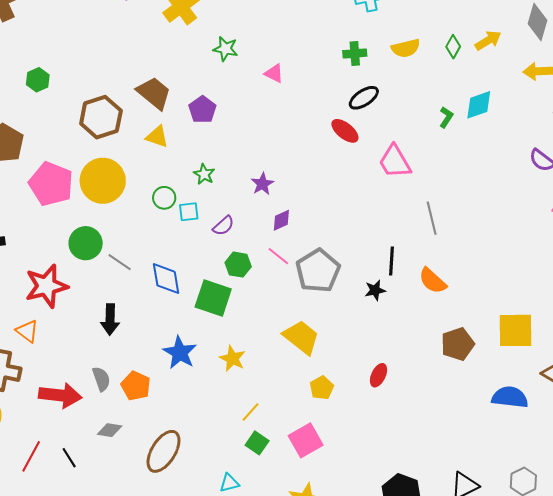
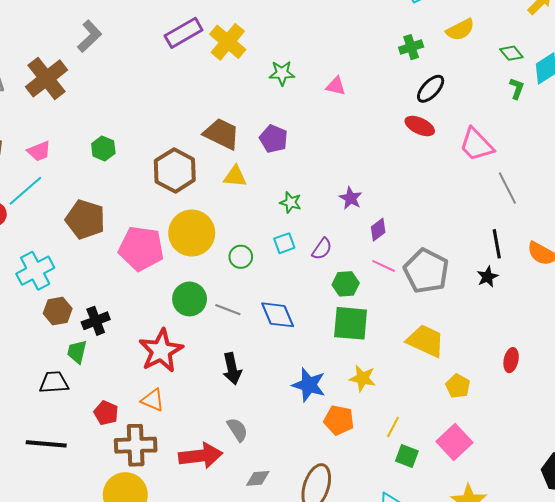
green diamond: (453, 47) -> (511, 53), moved, turned -55
green circle: (164, 198) -> (241, 257), moved
gray line: (432, 218) -> (507, 188), moved
green square: (213, 298) -> (351, 323), moved
orange pentagon: (136, 386) -> (339, 420), moved

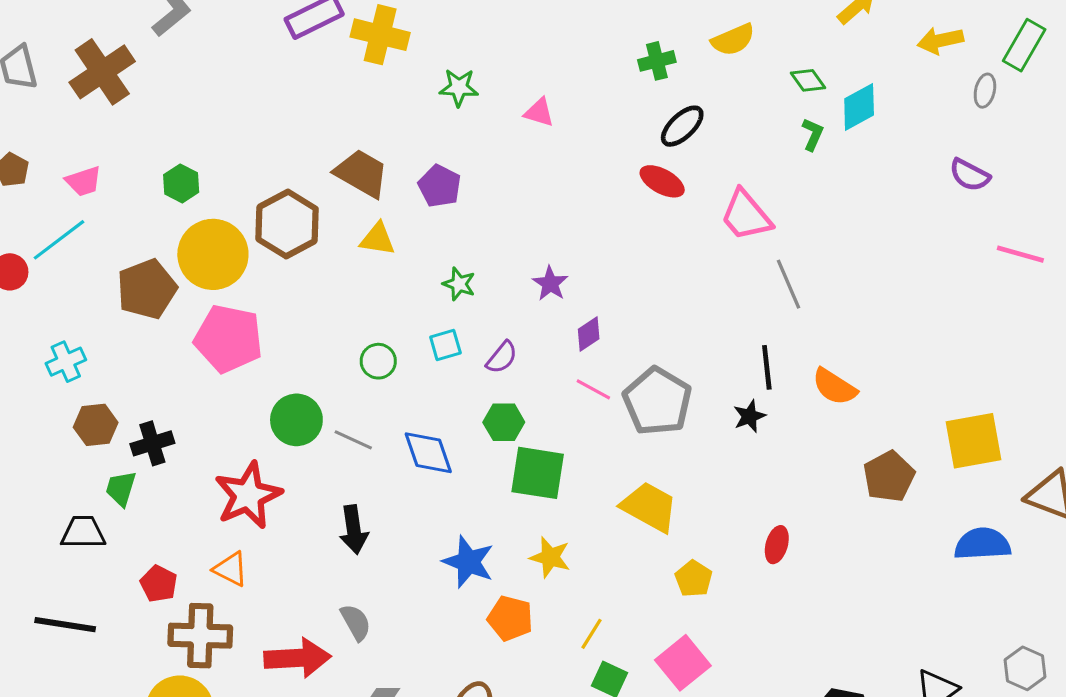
yellow cross: (228, 42) -> (380, 35), turned -30
brown pentagon: (85, 219) -> (147, 289), turned 30
yellow circle: (192, 233) -> (213, 254), moved
cyan cross: (35, 271) -> (66, 362), size x0.7
green hexagon: (346, 284) -> (504, 422), moved

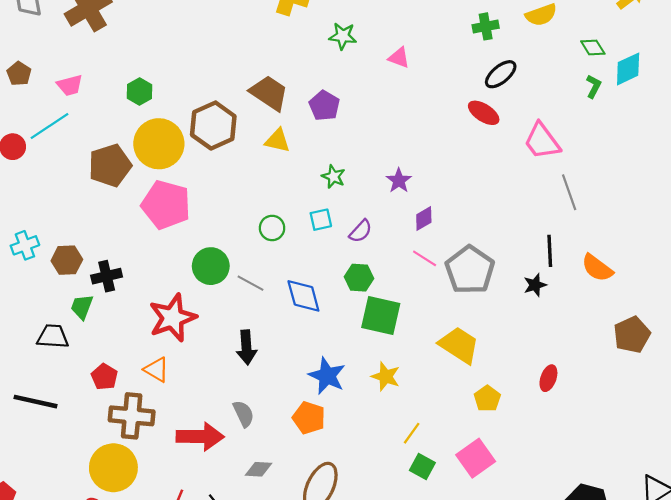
cyan cross: (66, 362) -> (25, 245), moved
orange pentagon: (510, 618) -> (309, 418), moved

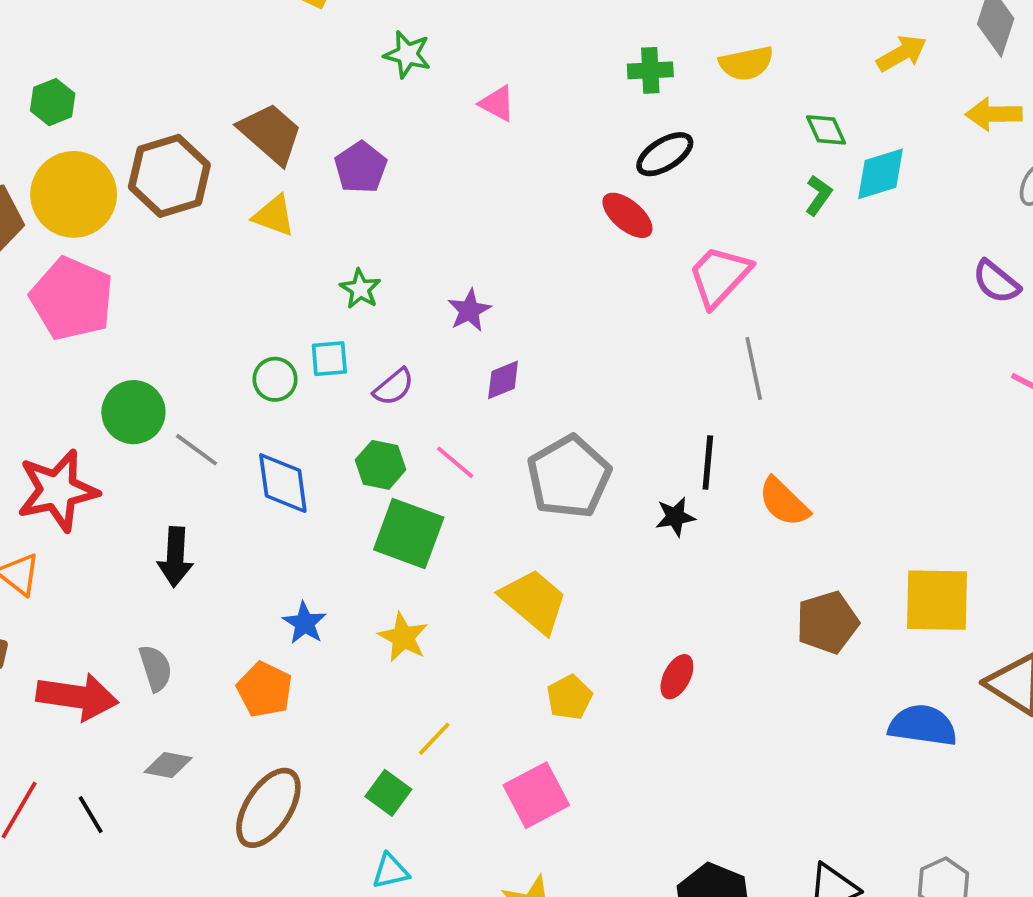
pink trapezoid: (542, 141) -> (719, 276), turned 72
green circle: (272, 228) -> (275, 379), moved
pink line: (425, 258) -> (455, 462), moved
blue star: (327, 376) -> (305, 623), size x0.7
green square: (422, 467) -> (388, 793), moved

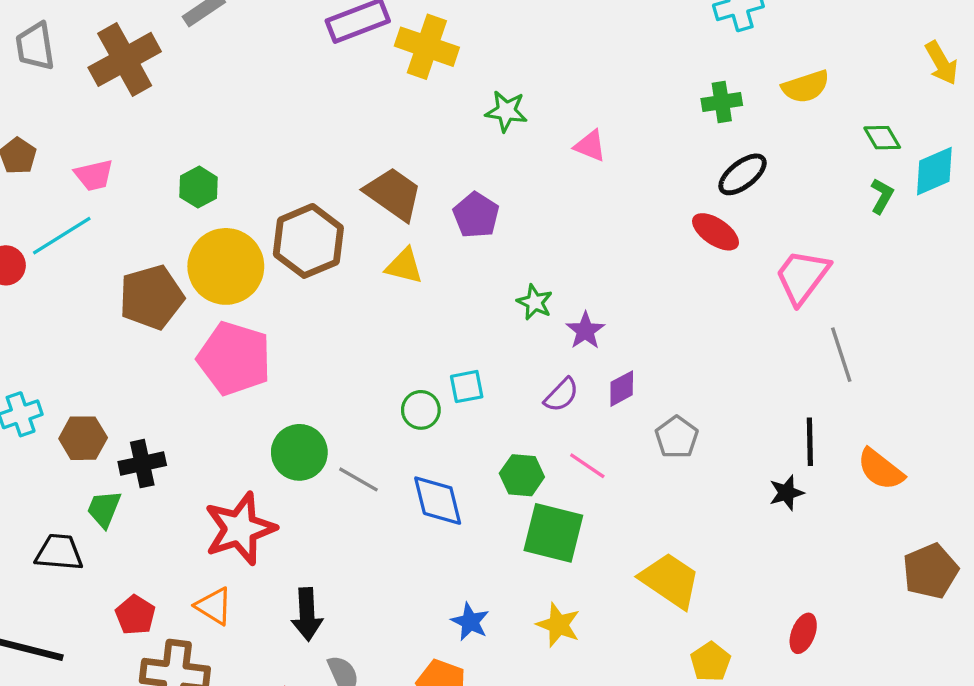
yellow arrow: (902, 53) -> (941, 63), turned 96
green star: (360, 289) -> (535, 302), moved
purple semicircle: (394, 387) -> (561, 395), moved
gray pentagon: (569, 477) -> (677, 437), moved, size x0.6
black arrow: (175, 557) -> (307, 614), moved

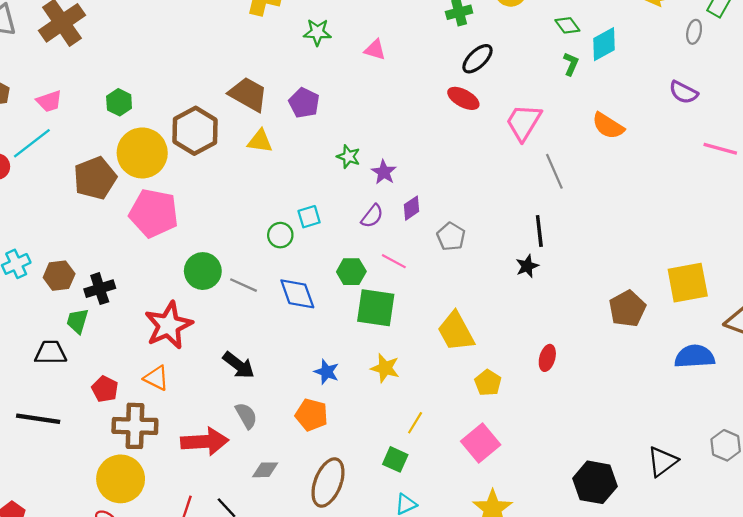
orange semicircle: (881, 469) -> (608, 126), moved
yellow trapezoid: (670, 580) -> (456, 332), turned -147
black arrow: (307, 614) -> (239, 365), moved, turned -44

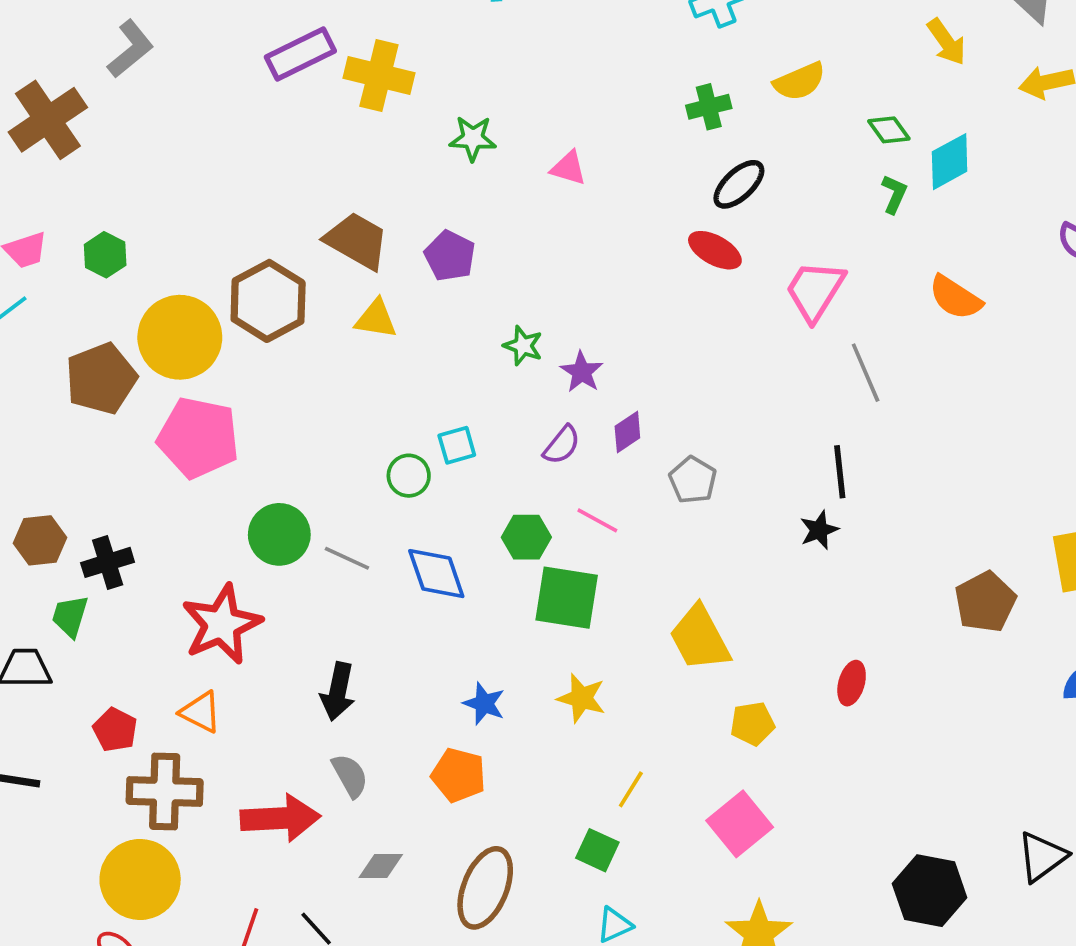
green hexagon: (119, 102) -> (105, 255), moved
black arrow: (239, 365) -> (338, 692), turned 64
yellow pentagon: (488, 383) -> (752, 724), turned 30

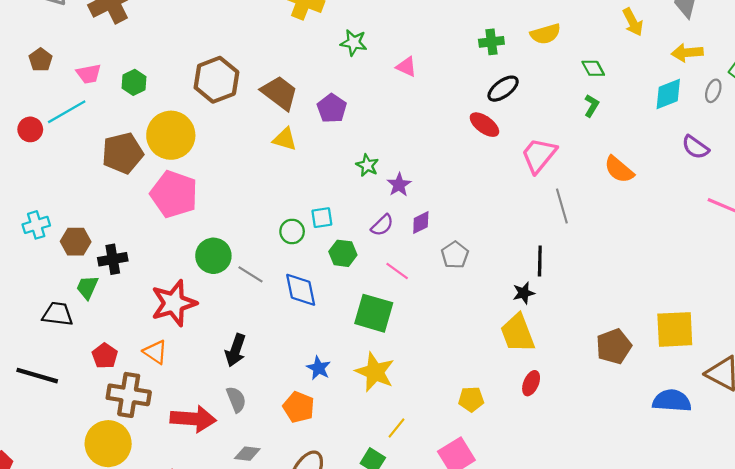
cyan diamond: (950, 162) -> (668, 94), moved
brown hexagon: (268, 301) -> (216, 80), moved
green hexagon: (526, 537) -> (343, 253), moved
yellow trapezoid: (700, 638) -> (518, 333), moved
yellow star: (581, 698) -> (375, 372), size x1.4

